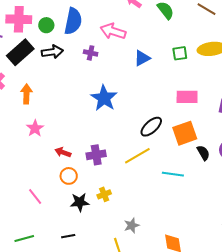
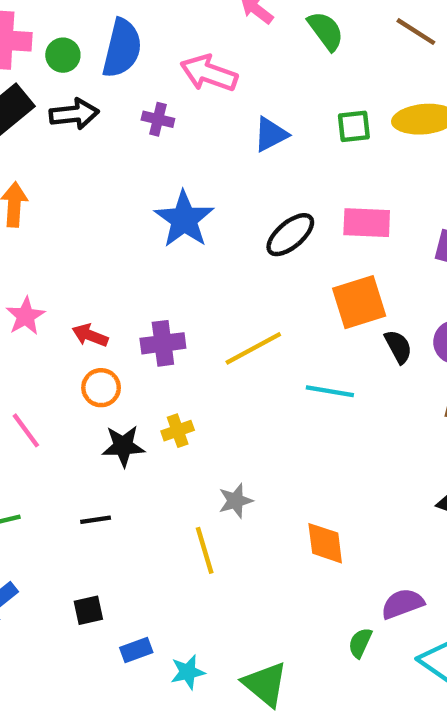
black ellipse: (151, 127) -> (290, 235), moved
pink star: (35, 128) -> (25, 316), moved

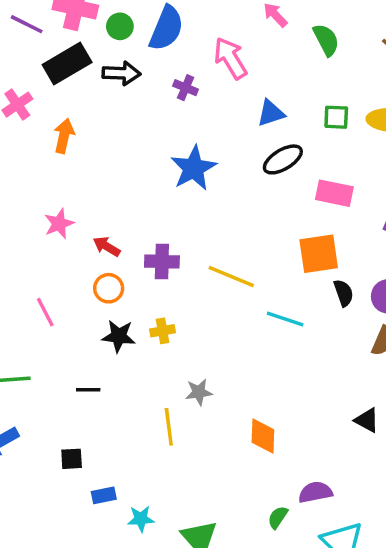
pink arrow: (209, 73) -> (230, 58), turned 30
black ellipse: (290, 235) -> (283, 159), moved
yellow line: (253, 348) -> (231, 276), turned 42

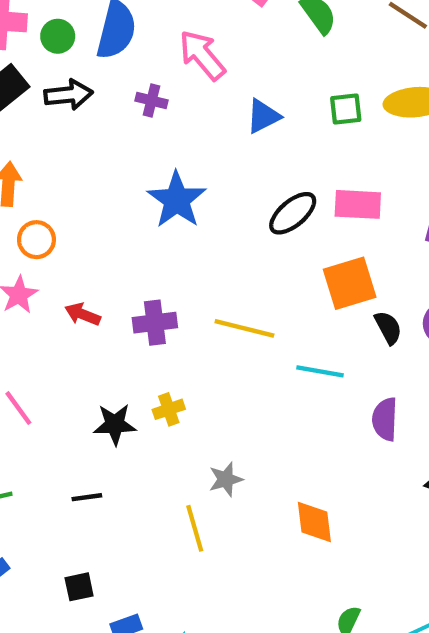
black ellipse: (283, 159) -> (293, 213), moved
orange circle: (109, 288) -> (36, 240), moved
purple semicircle: (315, 492) -> (385, 419), moved, turned -68

